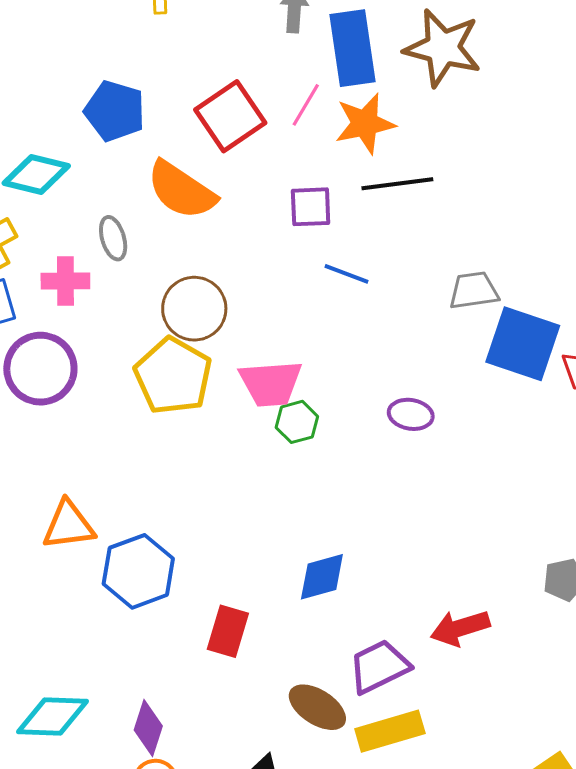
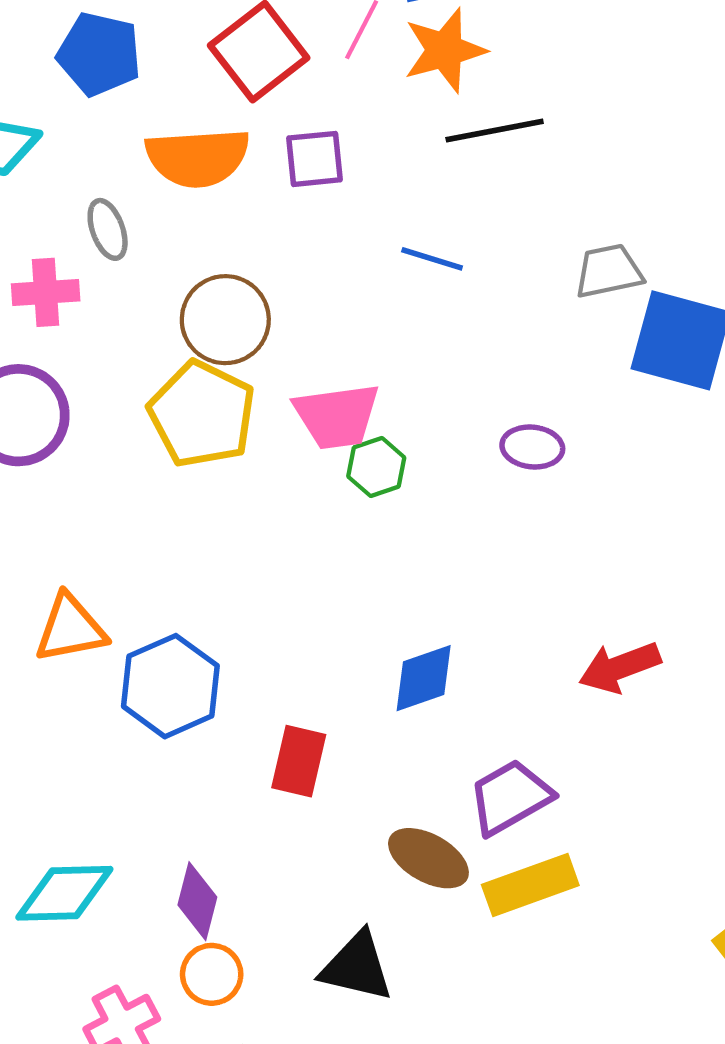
orange semicircle: (181, 190) -> (198, 158), turned -34
purple square: (311, 207) -> (315, 159), moved
red arrow: (460, 628) -> (620, 667), moved

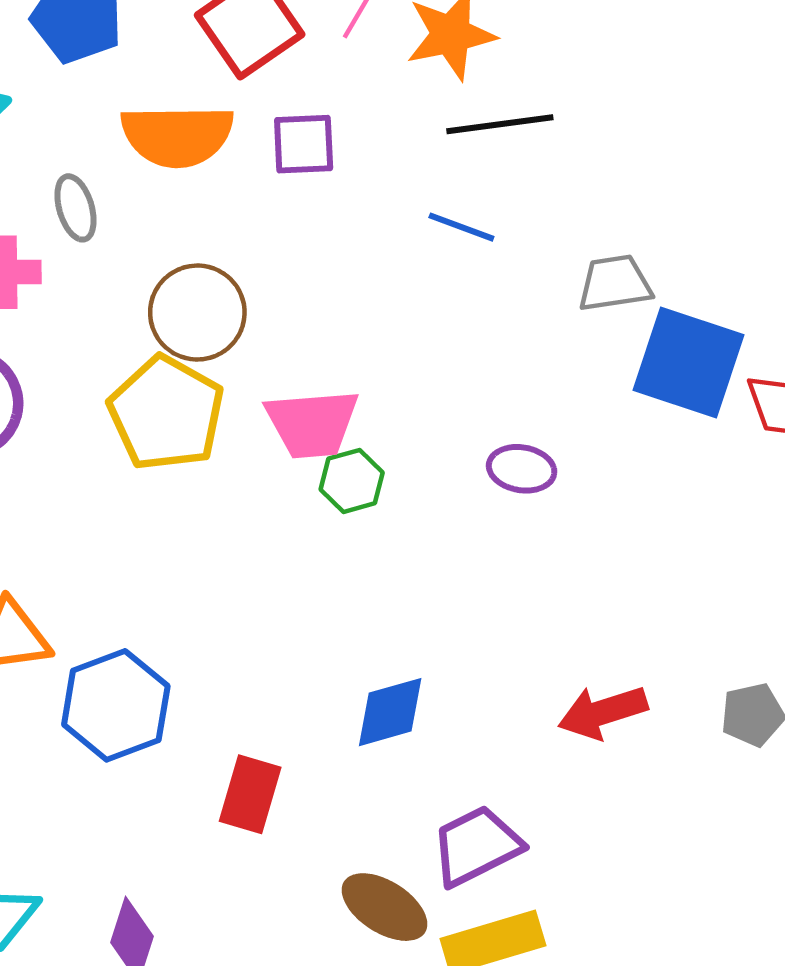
blue line: (432, 259) -> (461, 227), moved

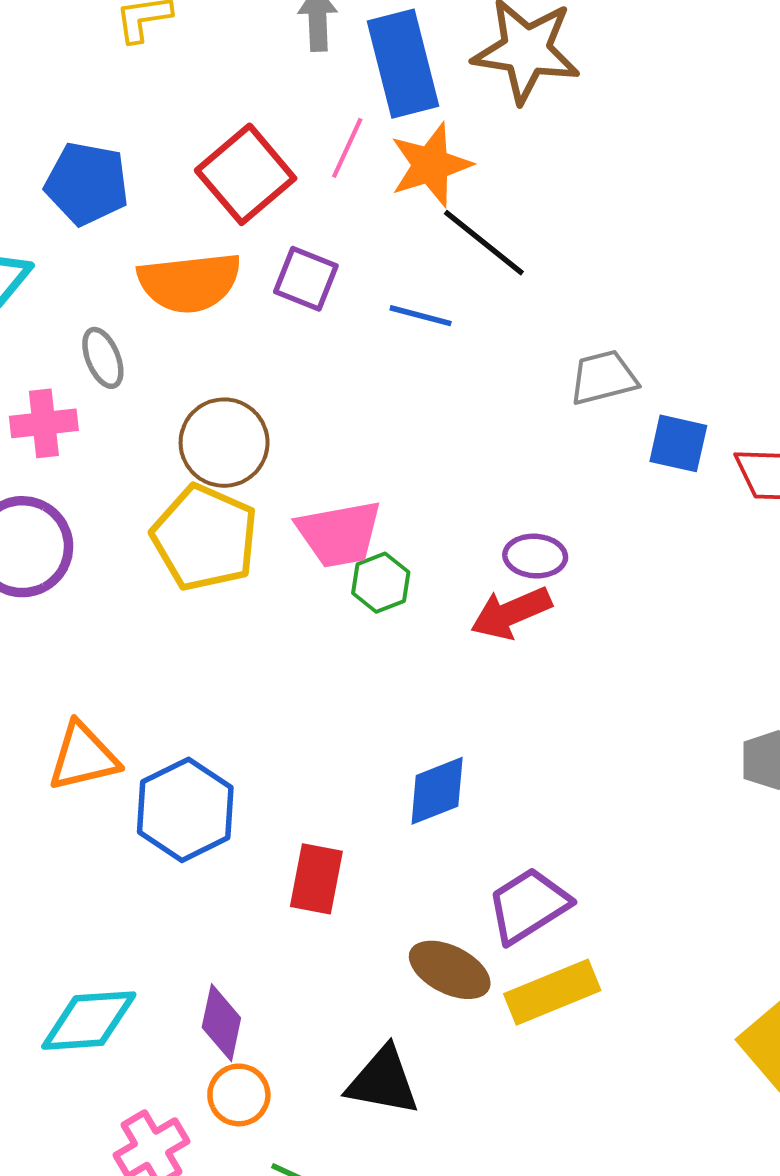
black line: (500, 124) -> (484, 243), turned 52
purple square: (304, 144) -> (306, 279), turned 30
blue line: (461, 227) -> (421, 316), moved
blue square: (689, 362) -> (678, 443), size x0.6
red arrow: (603, 712) -> (511, 613), moved

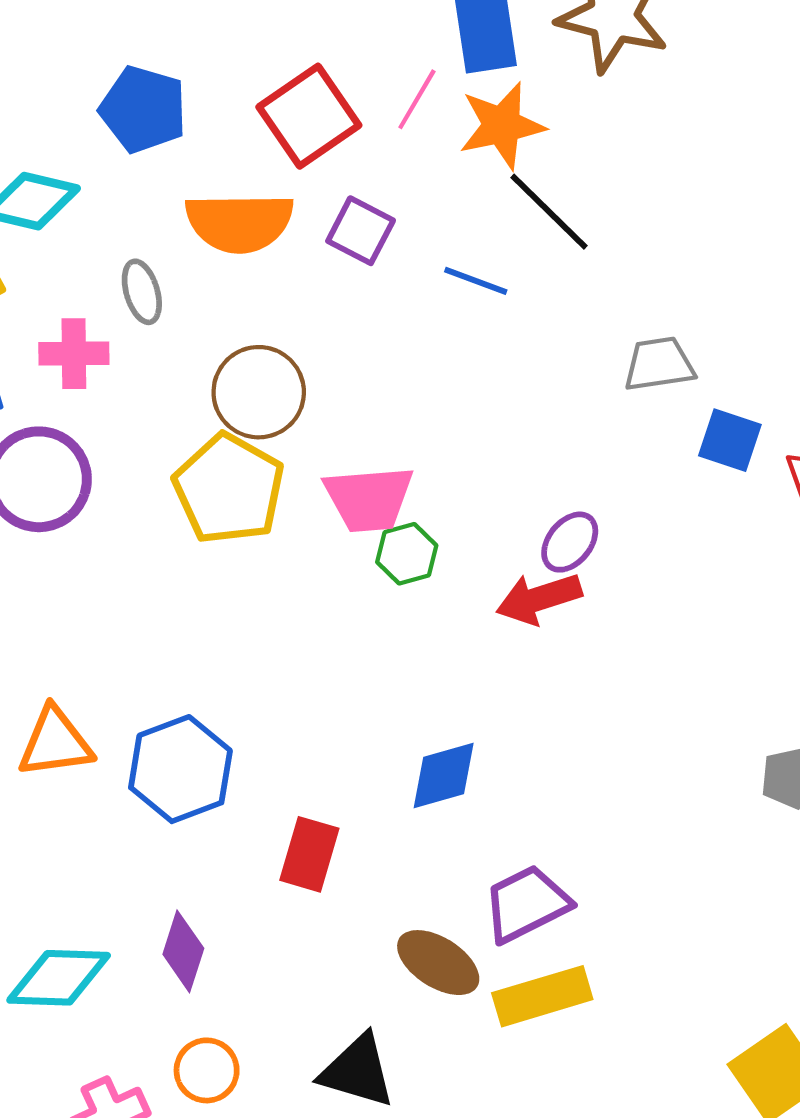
purple ellipse: (535, 556) -> (570, 542), turned -60
orange triangle: (83, 757) -> (55, 742), moved
purple diamond: (221, 1023) -> (183, 951), moved

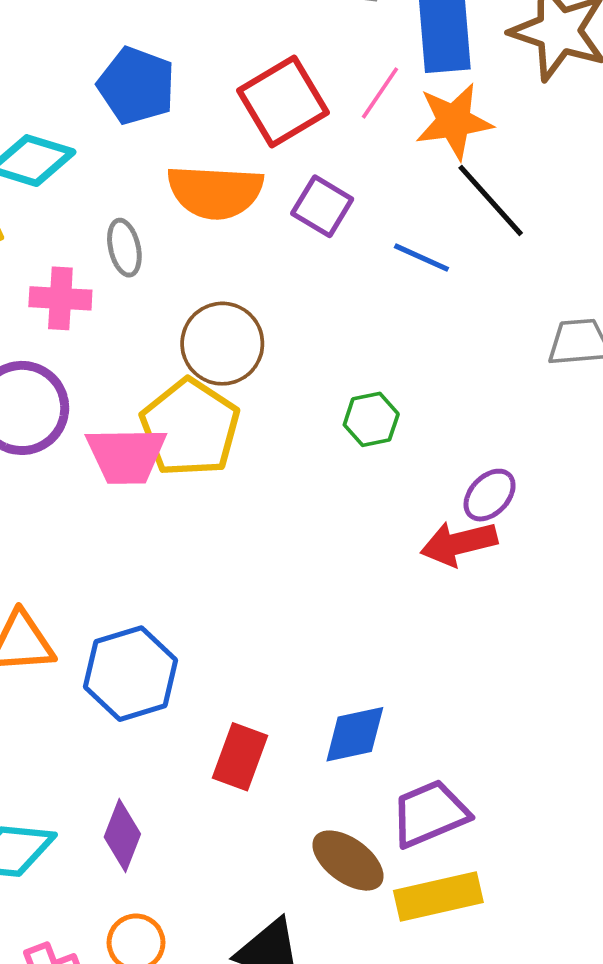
pink trapezoid: (369, 499) -> (126, 455), moved
green hexagon: (407, 554) -> (371, 419), moved
blue diamond: (444, 775) -> (355, 734), moved

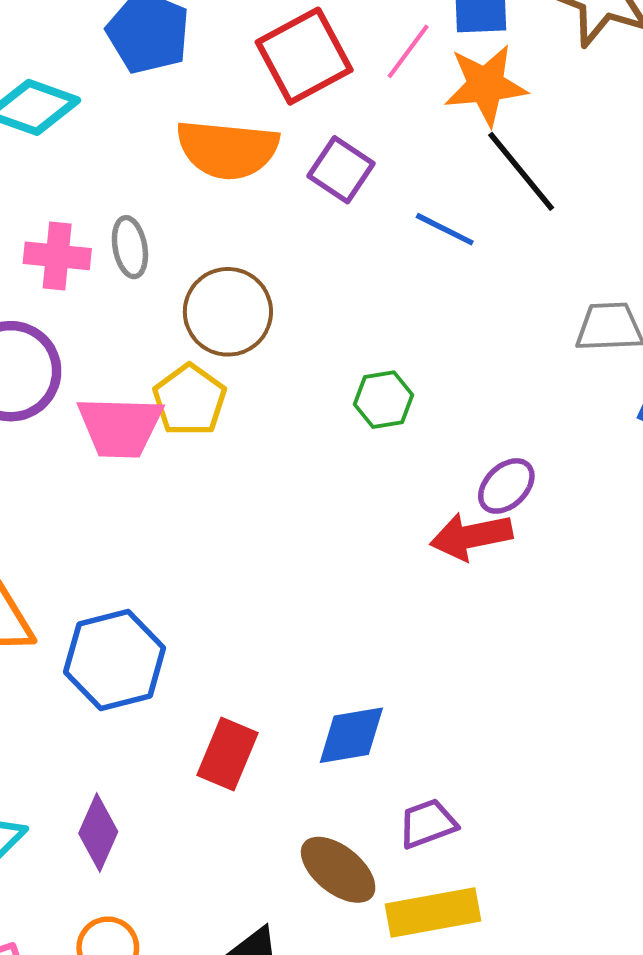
gray ellipse: (124, 248) -> (130, 247), moved
yellow pentagon: (190, 428) -> (190, 400), size x0.7
purple trapezoid: (430, 814) -> (428, 824), size x0.7

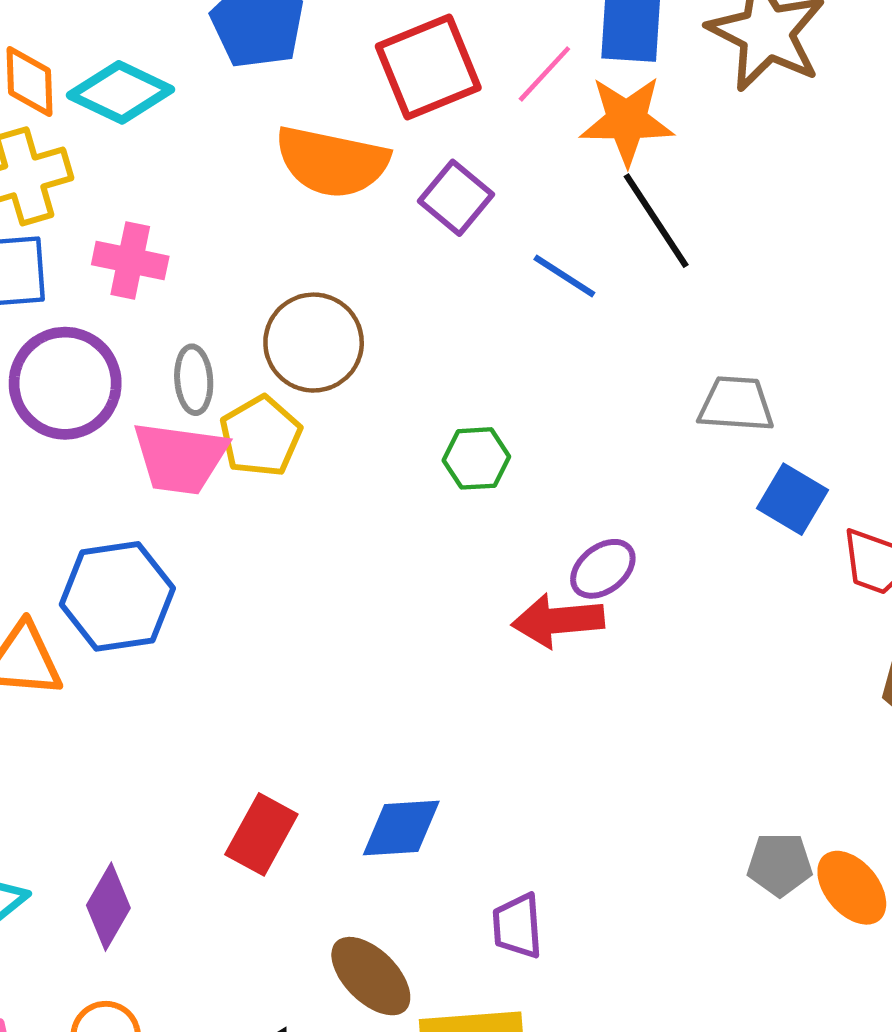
gray ellipse: (130, 247) -> (194, 380), moved
blue hexagon: (115, 660) -> (117, 596), moved
purple trapezoid: (428, 824) -> (517, 926), moved, turned -80

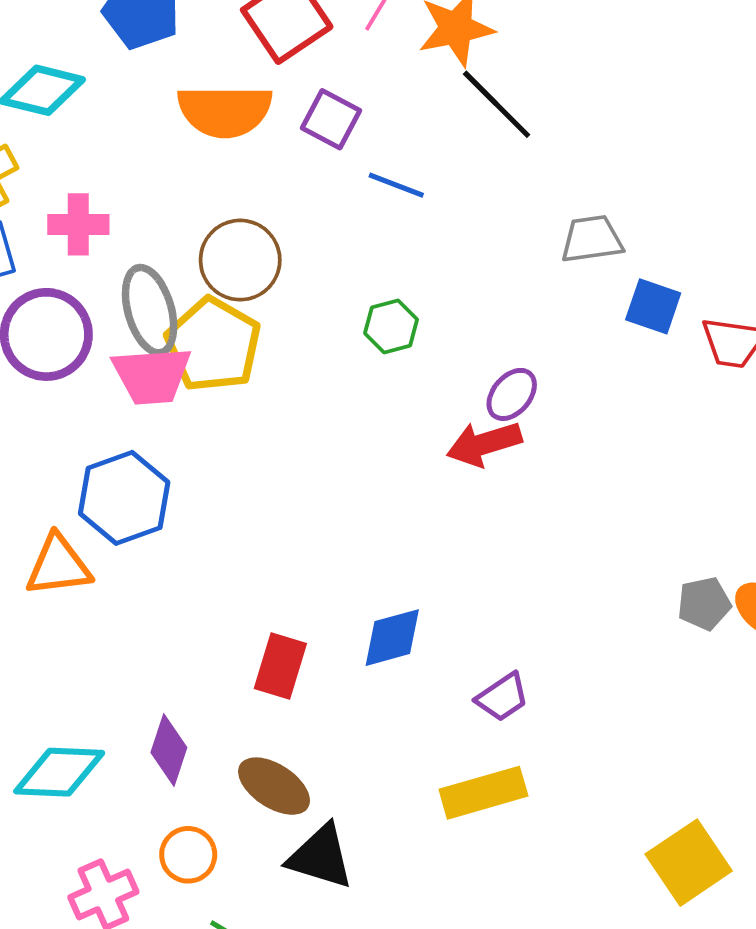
blue line: (564, 276) -> (396, 185), moved
gray ellipse: (194, 380) -> (150, 310), size x1.6
yellow pentagon: (261, 436) -> (213, 345), size x1.4
purple trapezoid: (517, 926) -> (502, 697), turned -108
brown ellipse: (371, 976) -> (274, 786), moved

